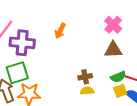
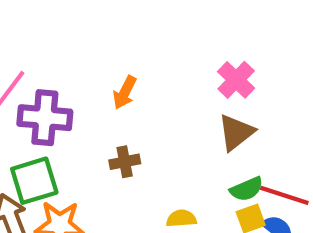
brown triangle: (113, 50) -> (236, 132), turned -36
brown cross: (85, 77) -> (125, 162), moved

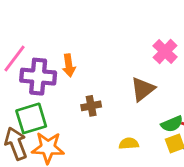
orange arrow: (125, 92) -> (69, 65), moved, turned -35
brown triangle: (236, 132) -> (143, 89), moved

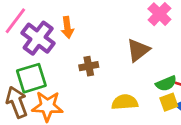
purple cross: (38, 77) -> (38, 38), turned 32
yellow semicircle: (129, 144) -> (125, 102), size x1.4

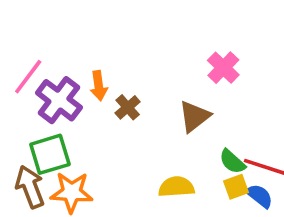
brown cross: (89, 66) -> (128, 107), moved, turned -30
green semicircle: (166, 83) -> (232, 162), turned 65

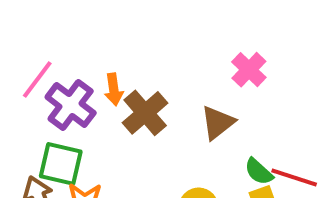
brown cross: (128, 107) -> (145, 113), size x1.6
green square: (50, 154) -> (61, 164), turned 30

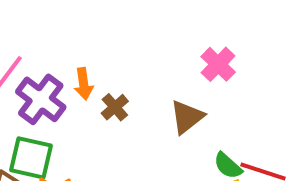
brown cross: (145, 113) -> (115, 107), size x0.6

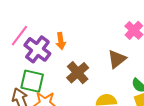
brown cross: (115, 107) -> (78, 73), moved, size x1.5

